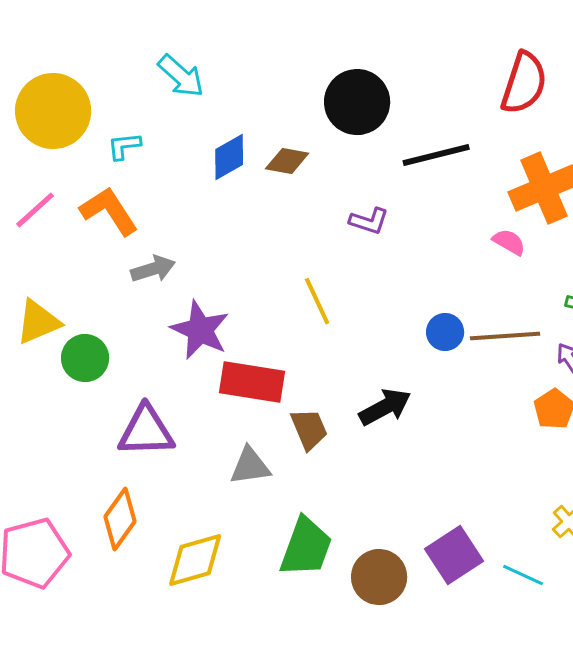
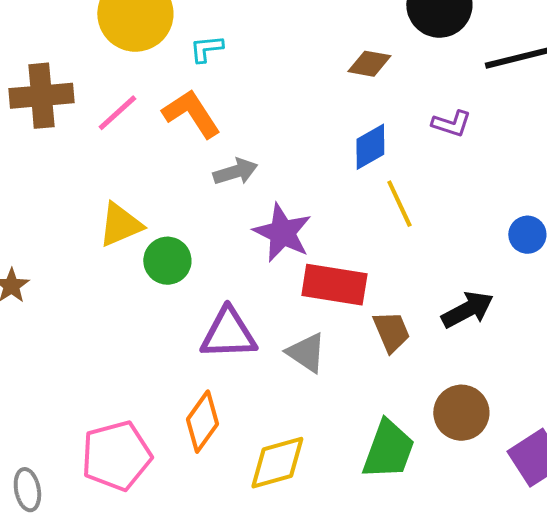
blue diamond: (229, 157) -> (370, 147), moved
gray triangle: (250, 466) -> (306, 353), moved, turned 42
brown circle: (379, 577) -> (461, 413), moved

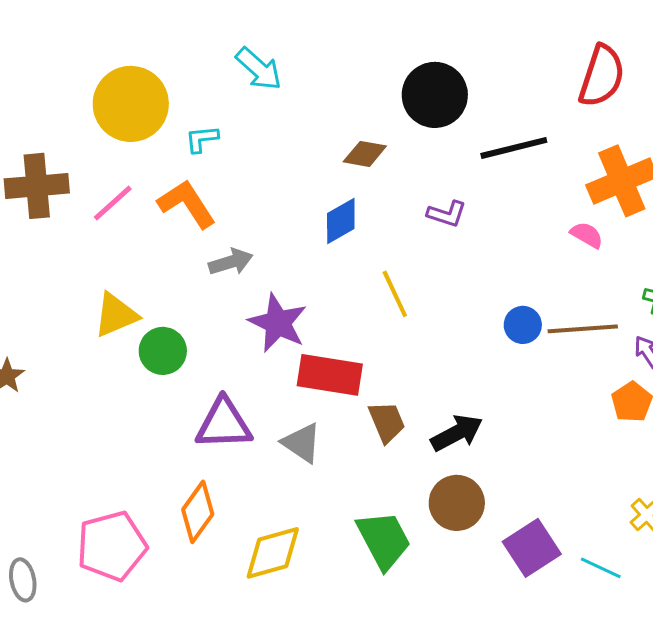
blue diamond: (370, 147) -> (341, 221), moved
black arrow: (467, 310) -> (457, 433), moved
green trapezoid: (388, 450) -> (384, 540), turned -48

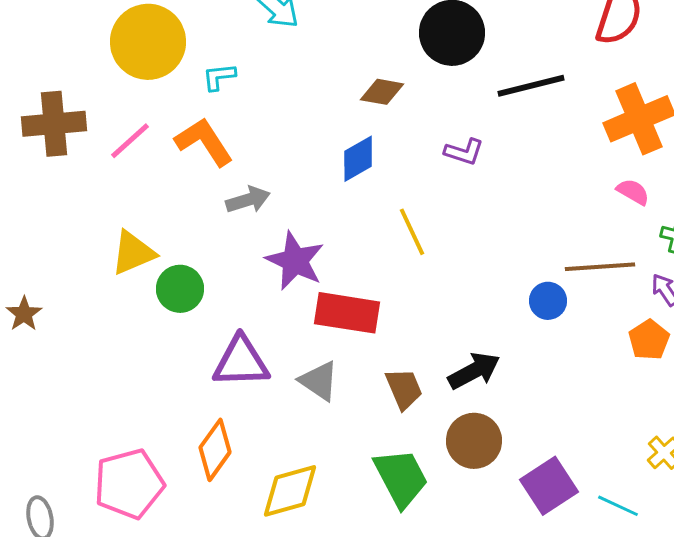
pink semicircle: (587, 235) -> (633, 192), moved
blue circle: (523, 325) -> (548, 301), moved
brown trapezoid: (387, 422) -> (404, 389), moved

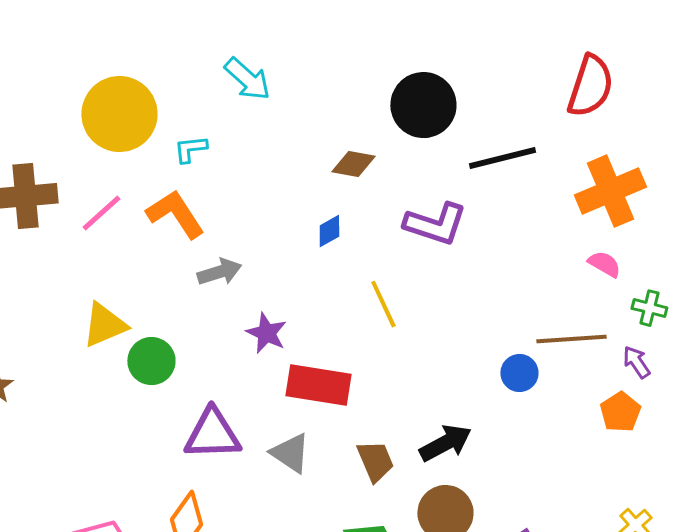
purple L-shape: (464, 152) -> (435, 224), size x1.6
blue diamond: (358, 159) -> (329, 231), size x0.7
purple star: (295, 261) -> (266, 333), size x0.7

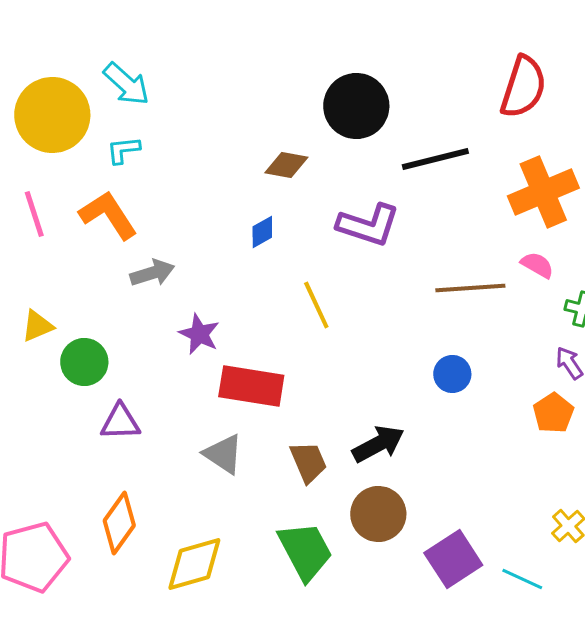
cyan arrow: (247, 79) -> (126, 84), moved
pink line: (101, 213) -> (34, 214), turned -66
yellow triangle: (104, 325) -> (37, 326), size x0.7
brown line: (571, 339) -> (470, 288), moved
purple triangle: (212, 434) -> (120, 422), moved, size x0.7

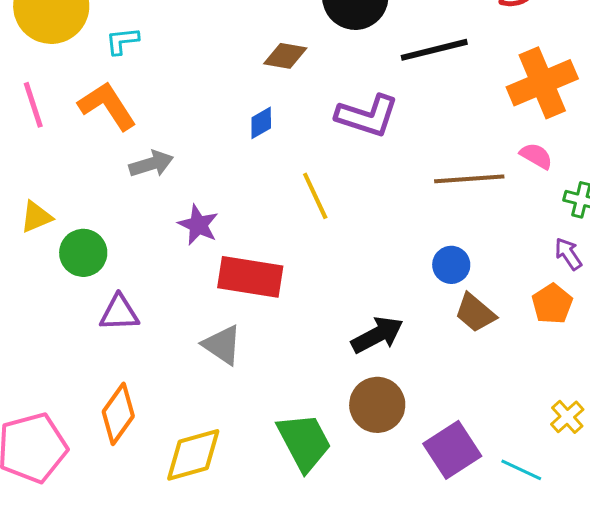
brown trapezoid: (308, 462) -> (475, 313), moved, turned 153

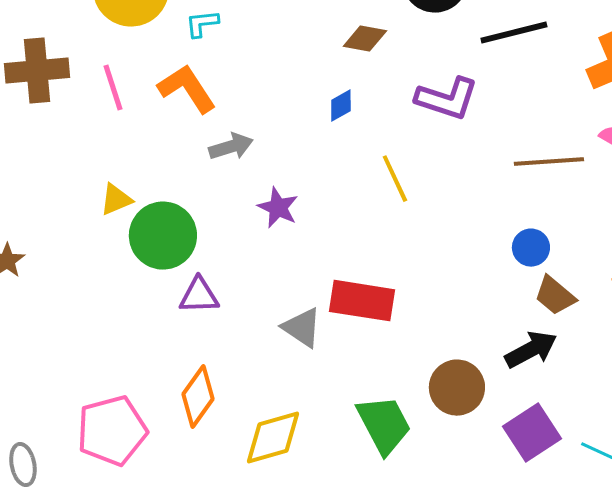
green circle: (83, 253) -> (163, 236), size x1.4
red rectangle: (250, 277) -> (362, 301), moved
black arrow: (377, 335) -> (531, 350), moved

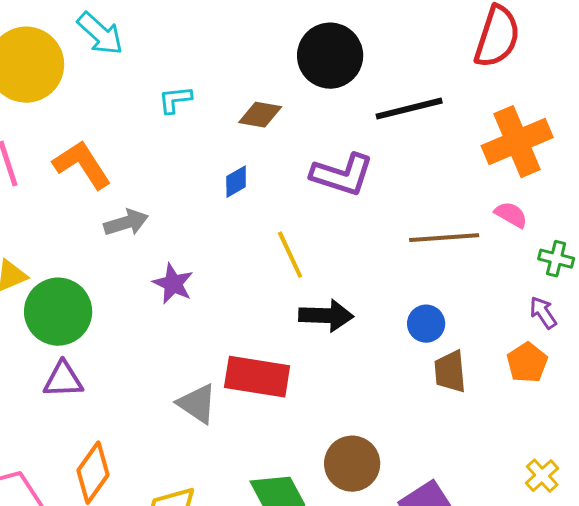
cyan L-shape: (202, 24) -> (175, 100), moved
purple triangle: (199, 296) -> (63, 380), moved
brown trapezoid: (555, 296) -> (450, 372), turned 45
black arrow: (531, 350) -> (326, 316), moved, turned 30

